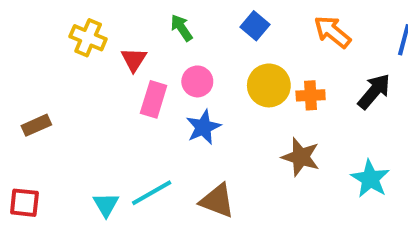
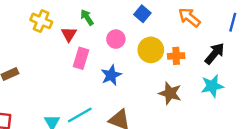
green arrow: (181, 28) -> (87, 17), moved
pink circle: (197, 81) -> (116, 39), moved
cyan star: (370, 179) -> (212, 86), moved, turned 30

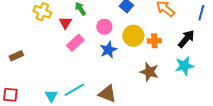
pink rectangle: (81, 58) -> (75, 43), turned 30
blue star: (111, 75) -> (108, 50), moved

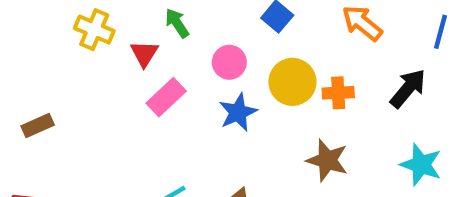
cyan star: (184, 66) -> (421, 165), moved, turned 30

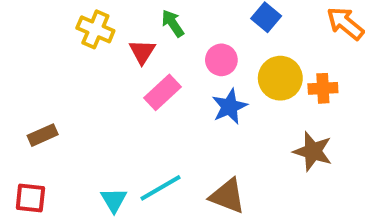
brown rectangle: (38, 125) -> (43, 135), moved

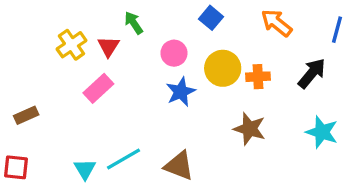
yellow cross: (95, 29) -> (71, 45), moved, turned 32
pink rectangle: (162, 92) -> (98, 88), moved

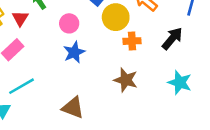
yellow circle: (223, 68) -> (116, 17), moved
cyan line: (124, 159) -> (21, 86), moved

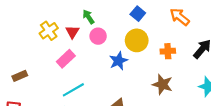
yellow circle: (116, 17) -> (137, 40), moved
pink circle: (69, 23) -> (98, 36), moved

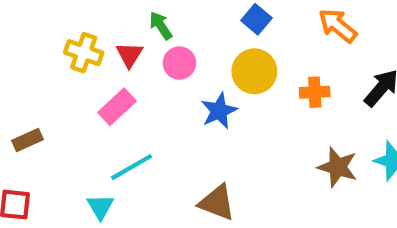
yellow cross: (49, 31) -> (84, 53), turned -36
brown star: (162, 84) -> (338, 167), moved

